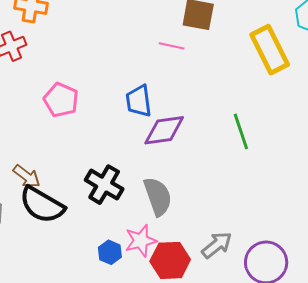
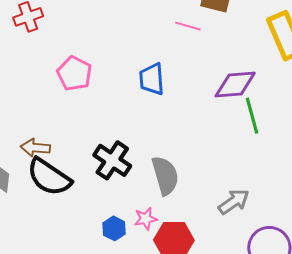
purple diamond: (164, 130) -> (235, 84), moved
brown arrow: (27, 176) -> (35, 148), turned 144
pink star: (141, 241) -> (146, 219), size x0.7
gray arrow: (217, 245) -> (234, 202), moved

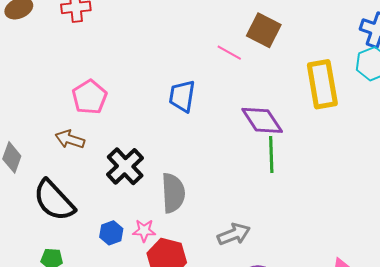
pink pentagon: (74, 73) -> (90, 97), moved
purple diamond: (235, 84) -> (262, 120), turned 48
brown arrow: (35, 148) -> (70, 139), moved
black semicircle: (49, 177) -> (54, 200), moved

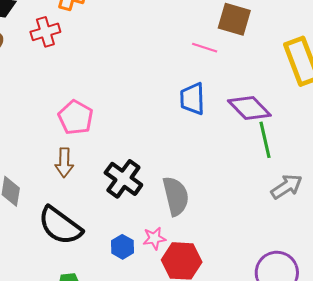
blue trapezoid: (182, 96) -> (192, 99), moved
brown arrow: (70, 139) -> (64, 163), turned -96
gray arrow: (234, 234) -> (287, 186), moved

